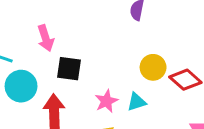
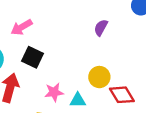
pink arrow: (46, 38) -> (22, 27), turned 60

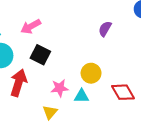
yellow circle: (99, 77) -> (91, 73), moved

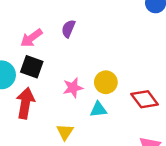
purple semicircle: (105, 29) -> (68, 29), moved
black square: (40, 55) -> (32, 67), moved
pink star: (60, 88) -> (73, 88), moved

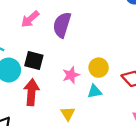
purple semicircle: (68, 29) -> (62, 25), size x1.6
pink arrow: (31, 38) -> (30, 19), moved

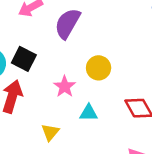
yellow circle: (99, 68) -> (99, 68), moved
pink star: (71, 75) -> (65, 86), turned -30

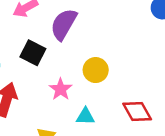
black square: (24, 59) -> (33, 53), moved

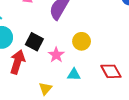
black square: (33, 53) -> (34, 42), moved

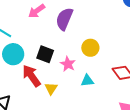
red arrow: (17, 62) -> (31, 76), turned -45
yellow triangle: (45, 89) -> (51, 88), moved

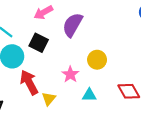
black square: (45, 54) -> (39, 43), moved

